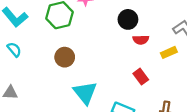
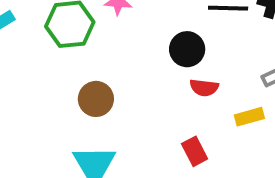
brown circle: (65, 57) -> (96, 99), moved

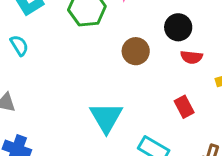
brown circle: (96, 99) -> (136, 51), moved

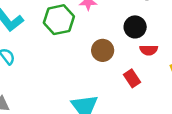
red rectangle: (184, 107) -> (132, 78), moved

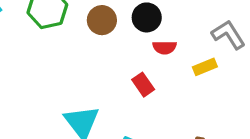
brown circle: (103, 50) -> (102, 20), moved

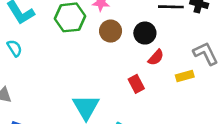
red semicircle: (165, 47) -> (156, 57), turned -54

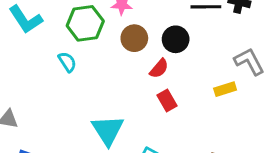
cyan semicircle: (15, 48) -> (67, 62), moved
red semicircle: (156, 57) -> (159, 68), moved

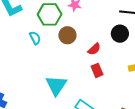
brown circle: (134, 38) -> (67, 35), moved
black circle: (176, 39) -> (120, 34), moved

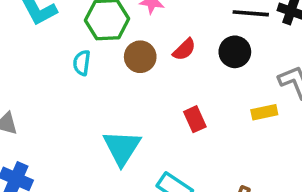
cyan semicircle: (35, 38) -> (82, 63), turned -144
red semicircle: (94, 49) -> (184, 49), moved

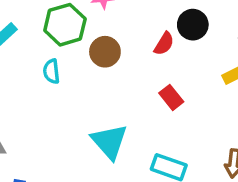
red semicircle: (184, 49) -> (164, 44), moved

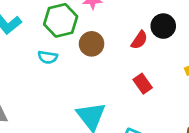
cyan semicircle: (51, 71) -> (48, 57), turned -78

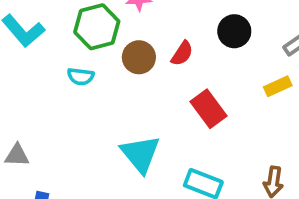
red semicircle: (139, 40) -> (182, 53), moved
red rectangle: (143, 84) -> (208, 109), size x1.4

